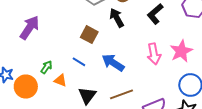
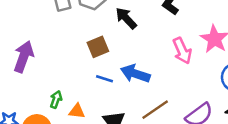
brown square: (89, 35) -> (98, 47), turned -36
blue line: (79, 62) -> (104, 79), moved

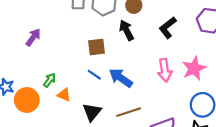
purple arrow: (24, 57) -> (33, 37), size x0.7

